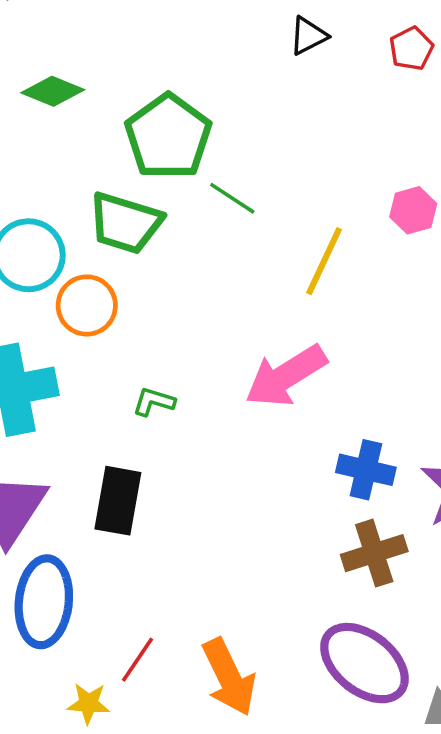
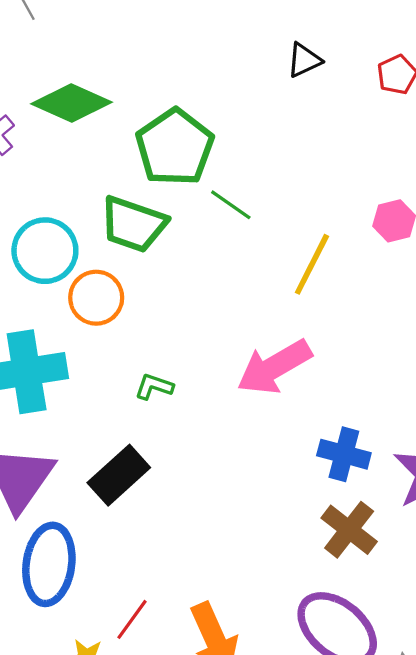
green diamond: (53, 91) -> (72, 103), size x1.4
black rectangle: (118, 501) -> (119, 475), turned 36
brown cross: (374, 553) -> (349, 530), turned -36

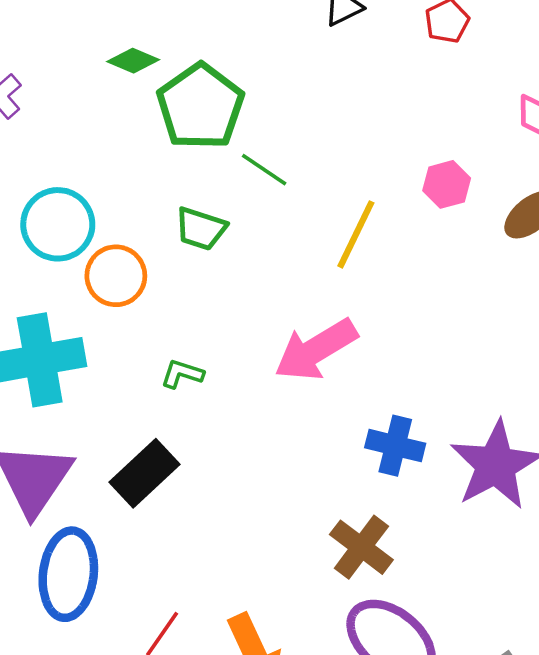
green diamond: (72, 103) -> (133, 61), moved, size x0.6
green trapezoid: (133, 224) -> (201, 229), moved, size x0.7
brown cross: (349, 530) -> (361, 547), moved

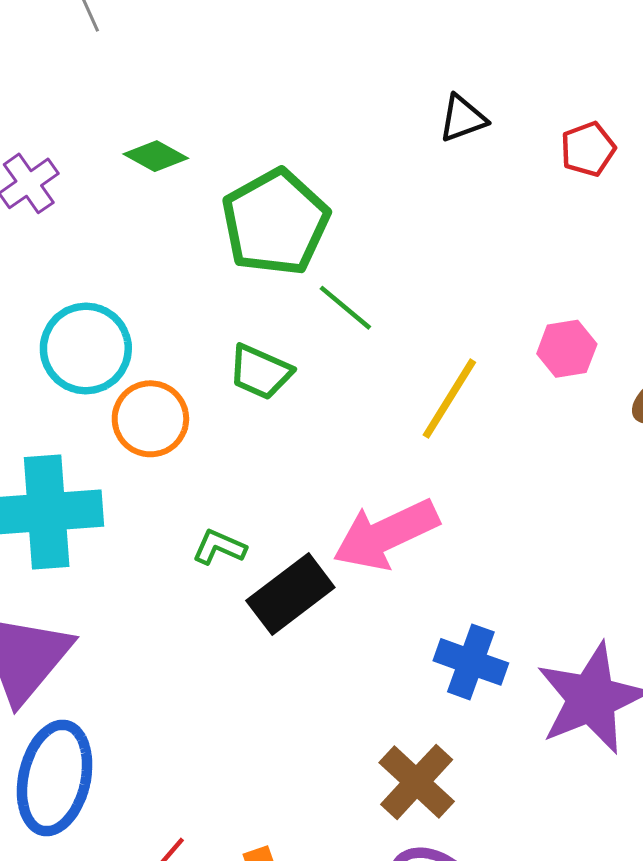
green diamond: (133, 61) -> (156, 156), moved
black rectangle: (145, 473) -> (290, 594), moved

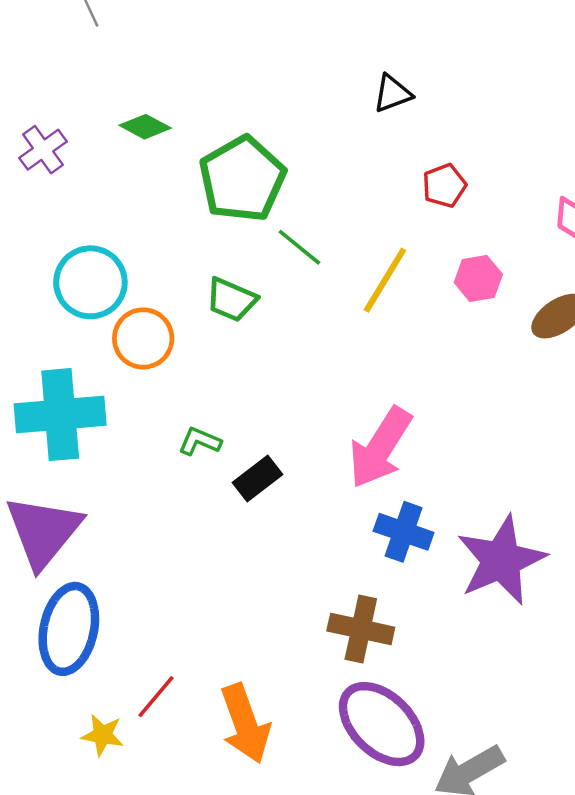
red pentagon: (588, 149) -> (444, 186), moved
yellow line: (449, 399) -> (385, 280), moved
pink arrow: (386, 535) -> (380, 448), moved, turned -32
black rectangle: (290, 594) -> (258, 478), size x0.7
brown cross: (417, 782) -> (361, 629), turned -30

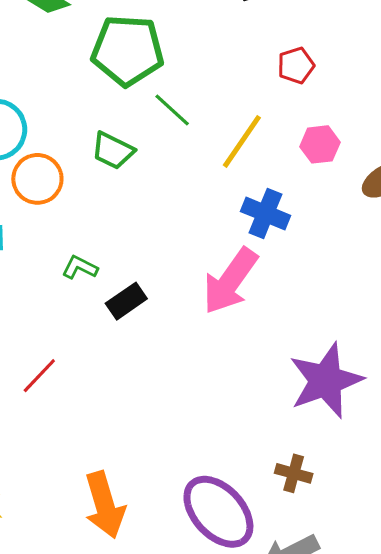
green pentagon: (242, 179) -> (128, 50), turned 30
blue cross: (404, 532) -> (265, 213), moved
brown cross: (361, 629) -> (294, 473), moved, size x0.7
red line: (156, 697) -> (39, 376), moved

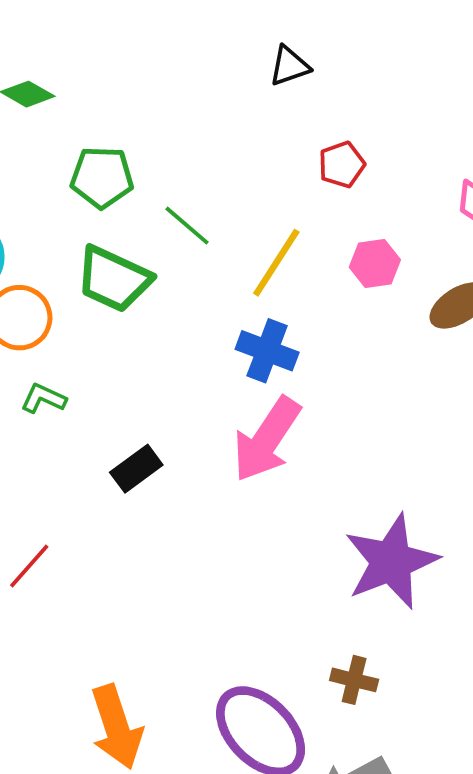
green pentagon: (128, 50) -> (102, 177), moved, size x0.7
green trapezoid: (113, 151) -> (114, 279), size x1.4
blue cross: (265, 213) -> (267, 351), moved
green L-shape: (80, 267) -> (43, 398), moved

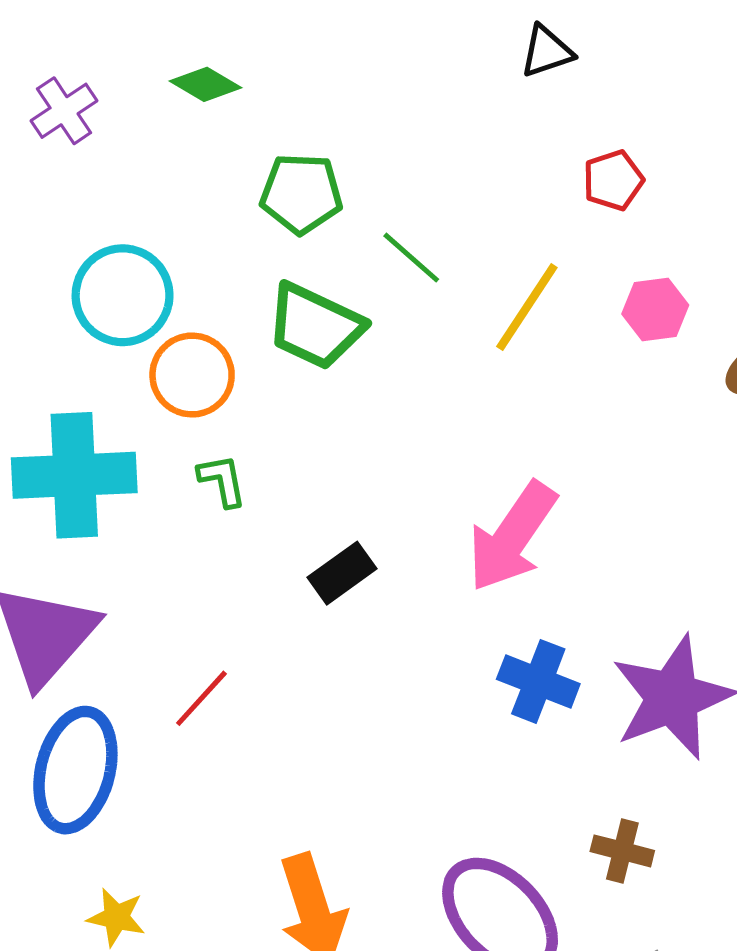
blue cross: (267, 351) -> (538, 681), moved
green L-shape: (43, 398) -> (222, 480), turned 54

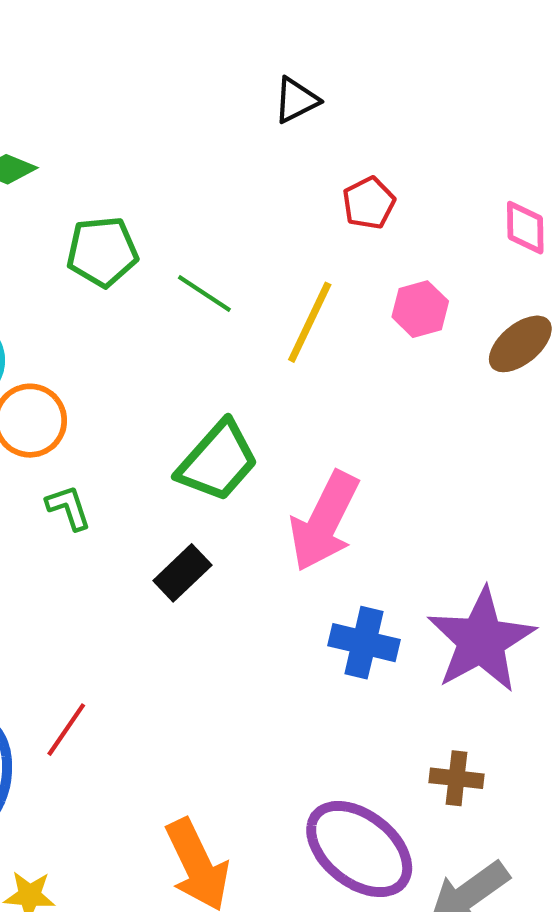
green trapezoid: (315, 326) -> (218, 461), moved, turned -66
red line: (201, 698) -> (66, 730), moved

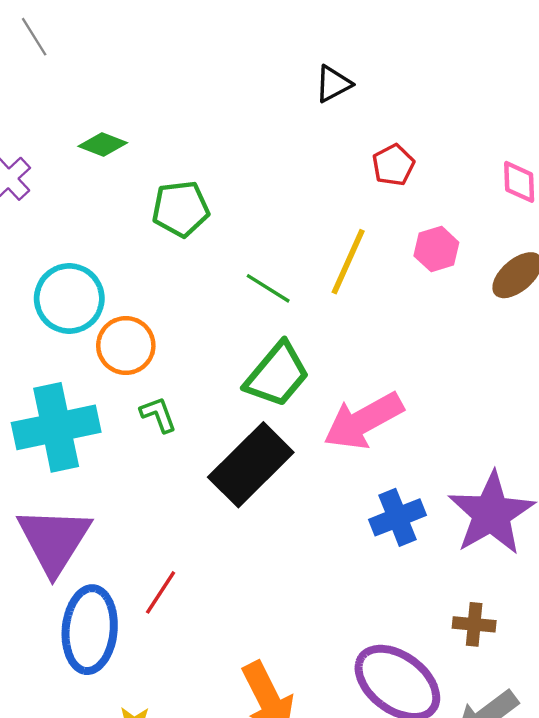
green line: (204, 294) -> (268, 288), moved
pink arrow: (324, 521) -> (363, 421), turned 36
black rectangle: (182, 573) -> (251, 465), size x1.8
blue cross: (364, 643) -> (398, 517), turned -34

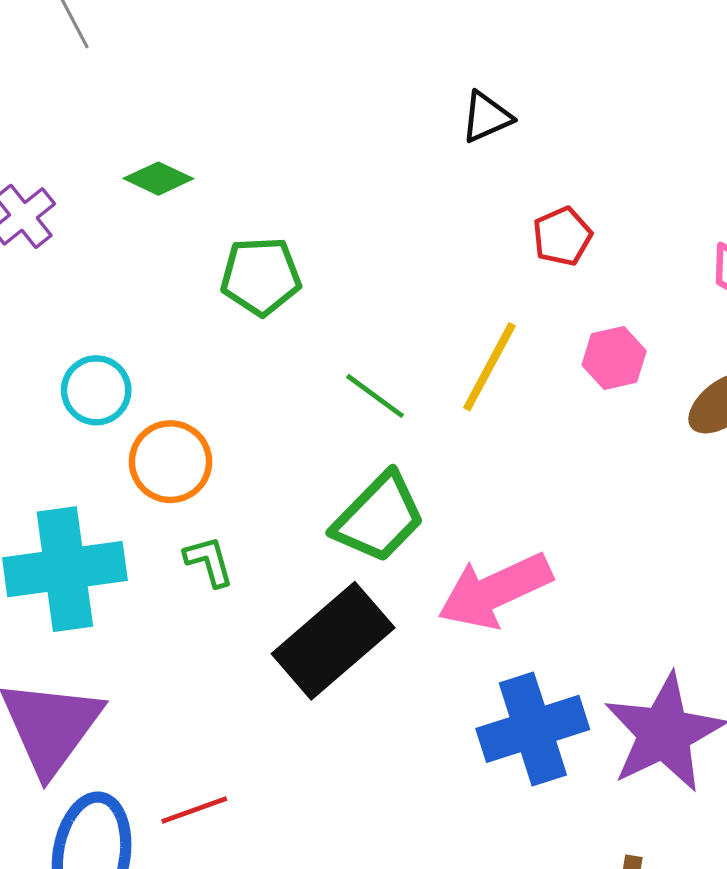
cyan circle: (69, 298) -> (96, 390), size x0.7
blue cross: (398, 517) -> (533, 729), size x1.4
red line: (161, 592) -> (194, 810), turned 33

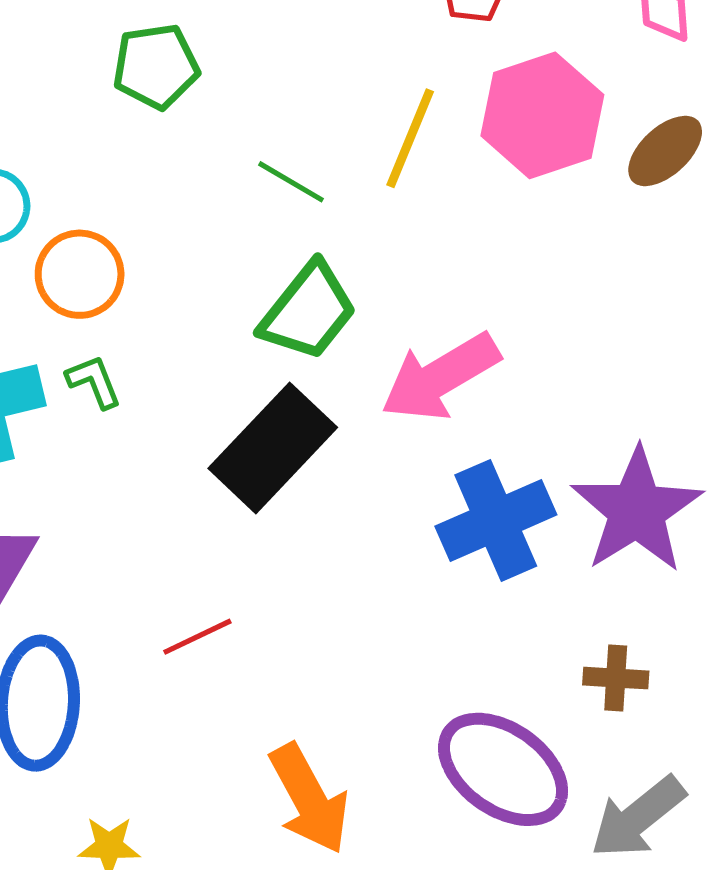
pink hexagon: (614, 358) -> (542, 115), size x1.8
green L-shape: (209, 561) -> (94, 382), moved
red line: (194, 810) -> (197, 637), moved

